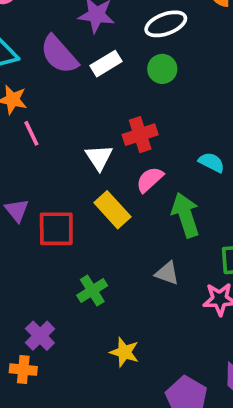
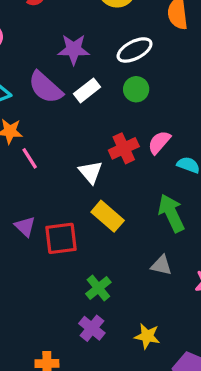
pink semicircle: (150, 180) -> (159, 142), moved
purple cross: (40, 336) -> (92, 328), moved
yellow star: (124, 352) -> (147, 336), moved

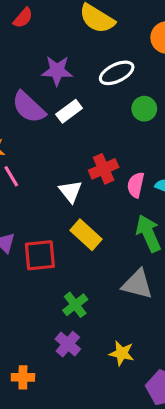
green circle: (136, 89) -> (144, 109), moved
pink semicircle: (159, 142) -> (136, 185), moved, turned -30
gray triangle: (161, 265) -> (137, 284), size x1.5

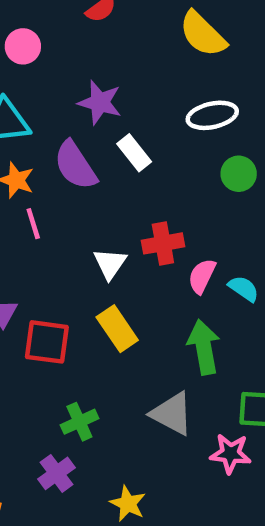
purple star: (57, 71) -> (100, 102), moved
purple semicircle: (29, 107) -> (75, 165), moved
white rectangle: (69, 111) -> (134, 153), turned 75

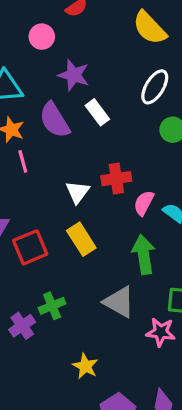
pink circle: (23, 46) -> (42, 37), moved
white ellipse: (212, 115) -> (155, 87), turned -48
red square: (47, 342) -> (30, 247), turned -32
purple cross: (57, 473) -> (22, 326), moved

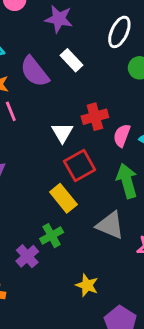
purple star: (74, 75) -> (59, 19), moved
yellow rectangle: (81, 239) -> (63, 198), moved
red square: (30, 247) -> (80, 165), moved

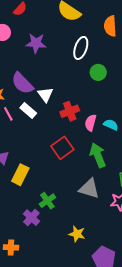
white rectangle: (71, 60) -> (28, 111), moved
white triangle: (62, 133) -> (45, 95), moved
yellow rectangle: (63, 198) -> (20, 175), moved, turned 72

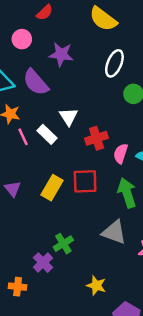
purple semicircle: (22, 83) -> (36, 82), moved
red square: (62, 148) -> (85, 181), turned 30
yellow rectangle: (20, 175) -> (52, 188), moved
orange cross: (11, 247) -> (18, 287), moved

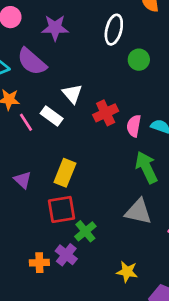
red square: (85, 181) -> (61, 209), moved
orange cross: (18, 287) -> (39, 263), moved

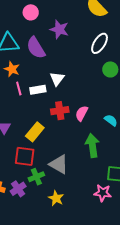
red cross: (106, 113) -> (60, 111), moved
white rectangle: (52, 116) -> (38, 90), turned -63
pink semicircle: (134, 126) -> (82, 113), moved
gray triangle: (138, 212) -> (59, 164), moved
yellow star: (127, 272) -> (56, 198), moved

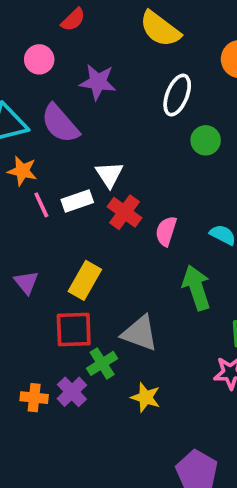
red cross: (60, 111) -> (124, 212), moved, turned -36

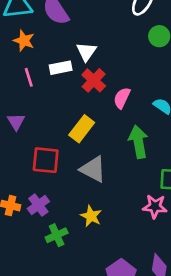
pink line: (41, 205) -> (29, 77), moved
yellow rectangle: (85, 280) -> (82, 129), moved
green cross: (102, 363) -> (57, 235), moved

